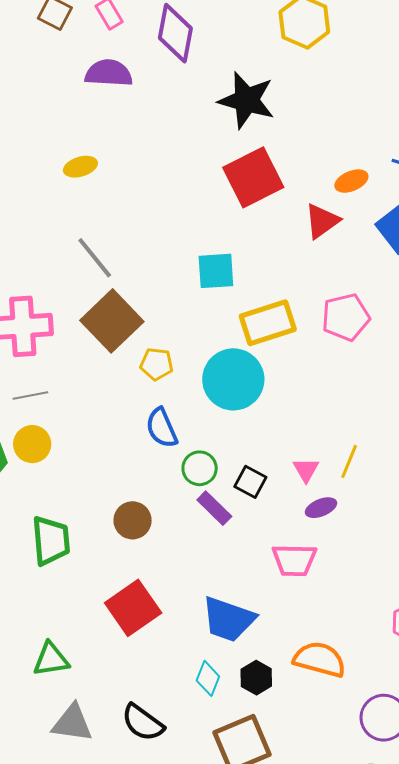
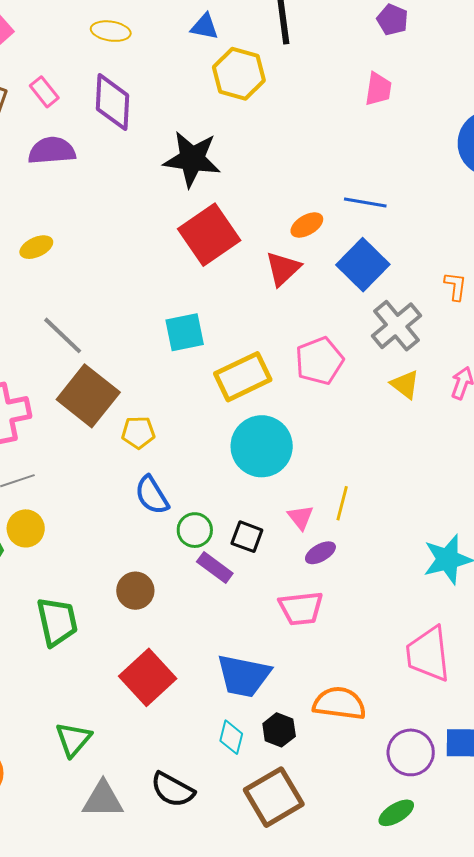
cyan circle: (233, 379) -> (262, 446), moved
green triangle: (51, 659) -> (73, 739), turned -33

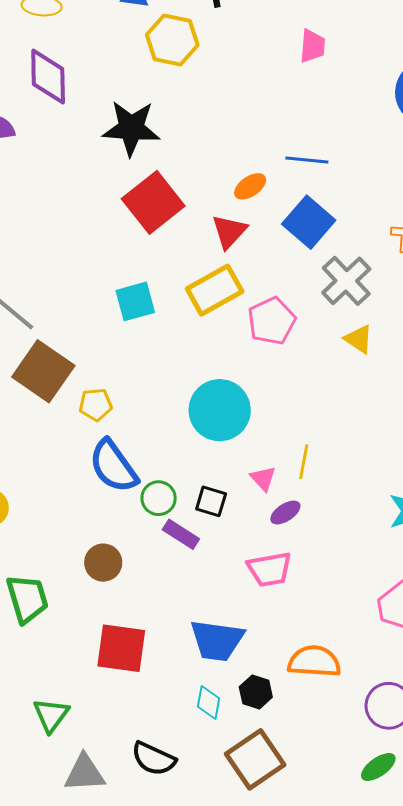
yellow rectangle: (243, 377) -> (215, 290), moved
blue semicircle: (152, 495) -> (113, 466), size x1.4
red square: (148, 677) -> (121, 648), turned -36

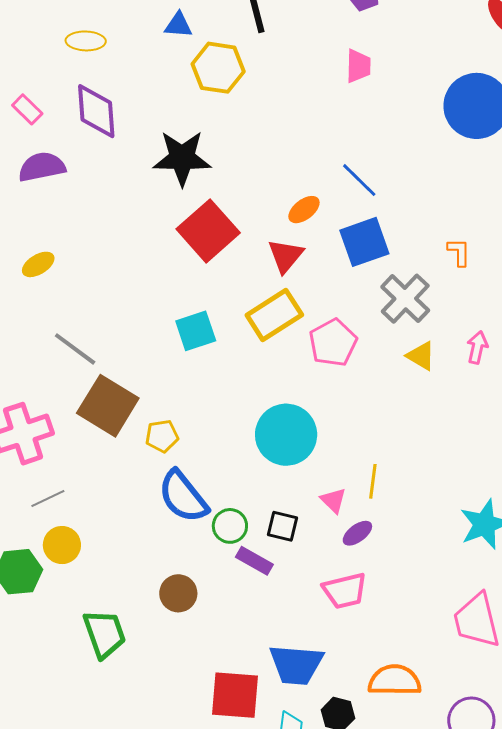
blue line: (307, 160) -> (359, 180), turned 42
blue square: (309, 222) -> (364, 242), turned 33
red square: (121, 648) -> (235, 695), moved

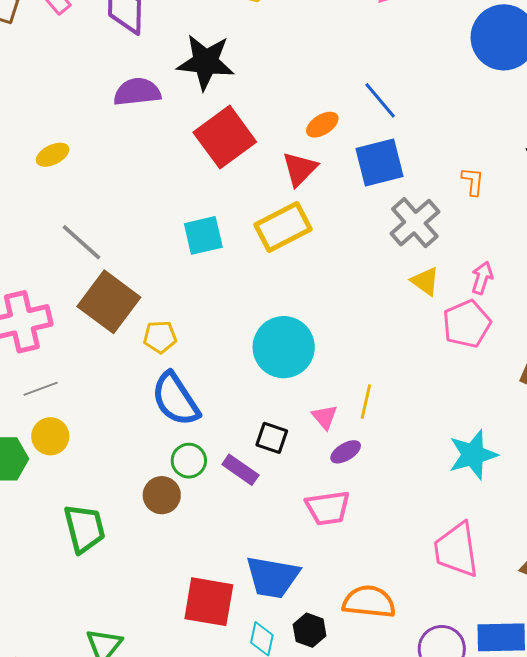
purple semicircle: (42, 167) -> (137, 92), moved
pink pentagon: (333, 343) -> (467, 324), moved
green circle: (230, 526) -> (189, 461), moved

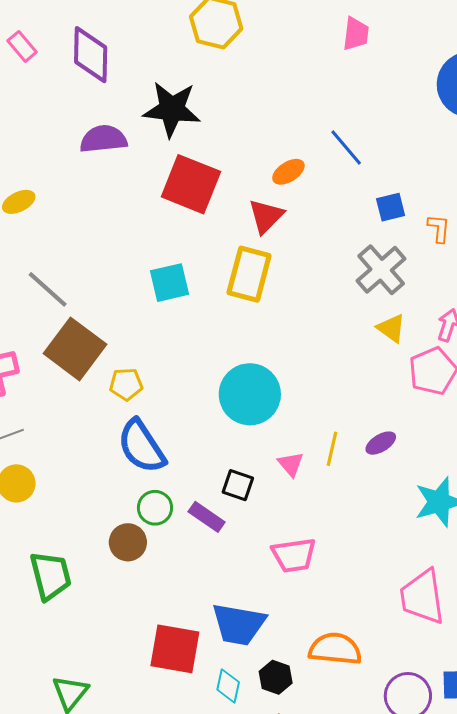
red square: (225, 137) -> (191, 184), turned -32
blue square: (380, 162) -> (391, 207), moved, size x0.6
yellow rectangle: (283, 227) -> (249, 274), turned -48
purple ellipse: (346, 452) -> (381, 443), moved

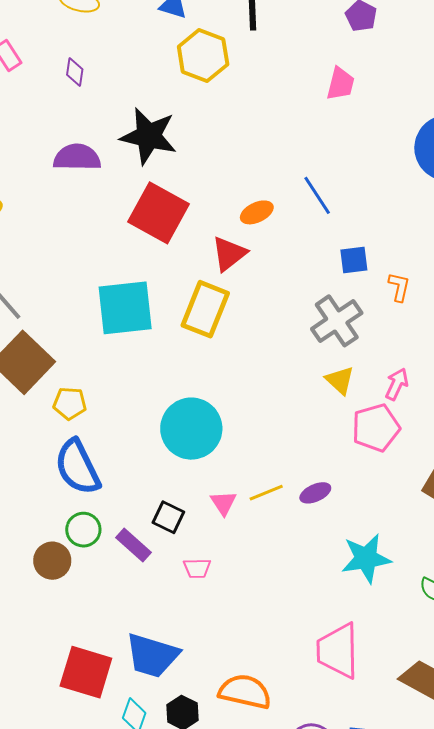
purple diamond: (91, 55) -> (75, 72), size x0.5
cyan square: (169, 283) -> (125, 308), size x1.5
yellow line: (332, 449) -> (266, 493), turned 48
pink trapezoid: (294, 555) -> (197, 568), moved, size x0.6

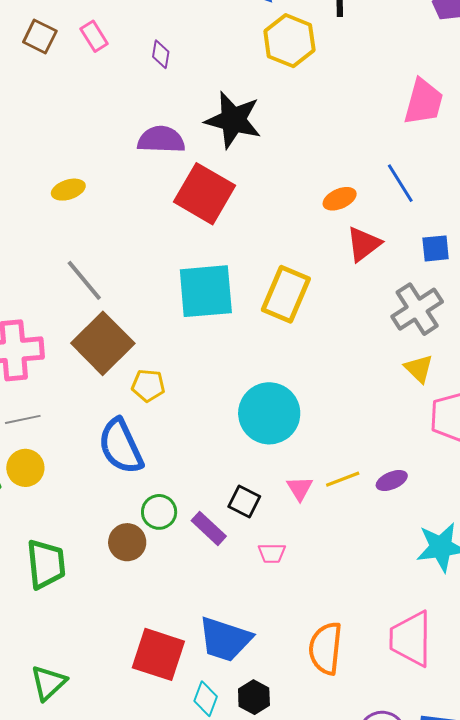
pink trapezoid: (340, 84) -> (424, 102), moved, size x1.4
red square: (159, 213) -> (204, 194), moved
red triangle: (229, 254) -> (364, 244), moved
blue semicircle: (78, 467) -> (121, 446), moved
orange semicircle: (245, 692) -> (326, 648), moved, turned -98

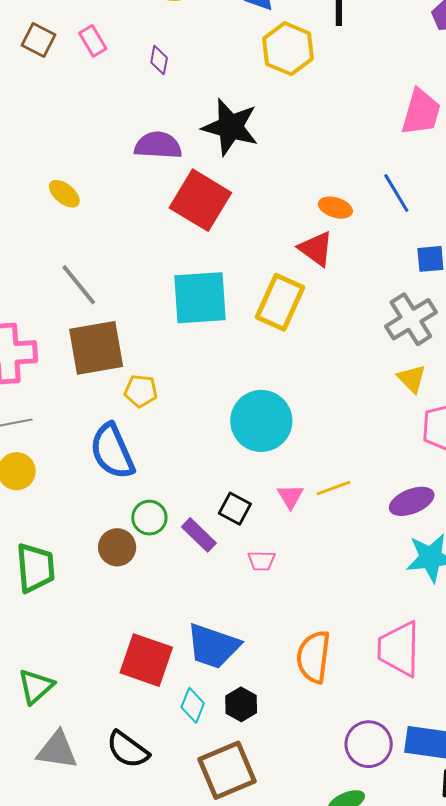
yellow ellipse: (68, 190) -> (64, 194), turned 56
orange ellipse: (340, 199) -> (335, 208), turned 40
red triangle: (364, 244) -> (316, 249), moved, turned -48
brown square: (103, 343) -> (96, 348), turned 34
purple ellipse: (392, 480) -> (412, 501), moved, size x1.4

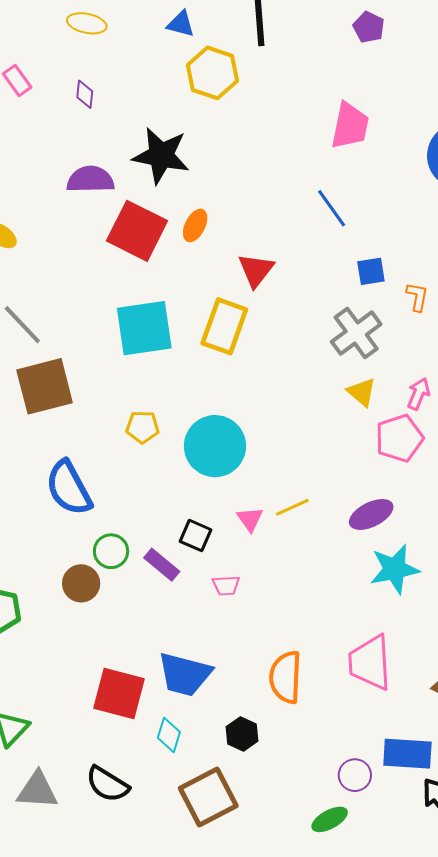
orange ellipse: (335, 208) -> (195, 225), moved, turned -76
red triangle: (316, 249) -> (256, 270), turned 36
yellow pentagon: (141, 391) -> (142, 427), moved
black hexagon: (241, 704) -> (242, 734), moved
purple circle: (369, 744) -> (355, 775), moved, size x0.7

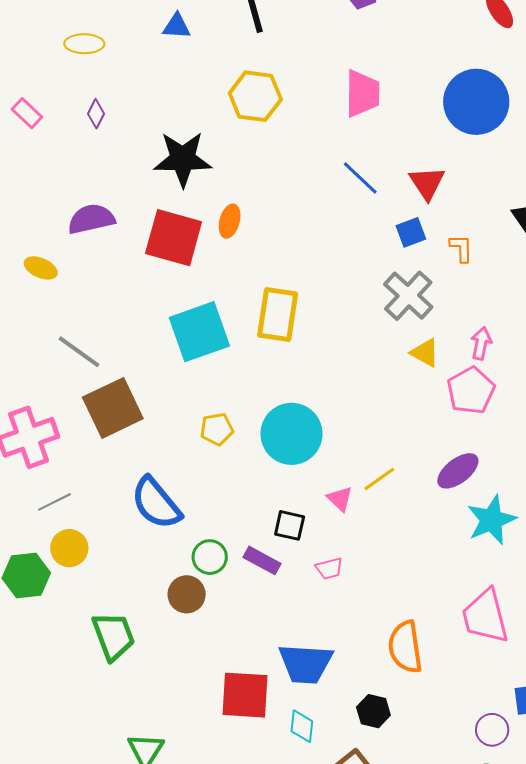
yellow hexagon: (212, 73) -> (255, 96), moved
purple diamond: (85, 94) -> (96, 114), turned 32
purple semicircle: (90, 180) -> (91, 219), moved
red triangle: (256, 270) -> (427, 183), moved

